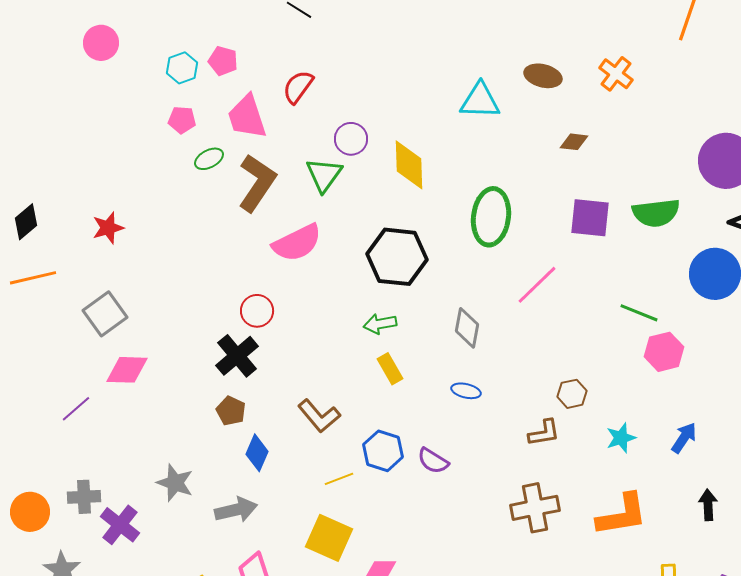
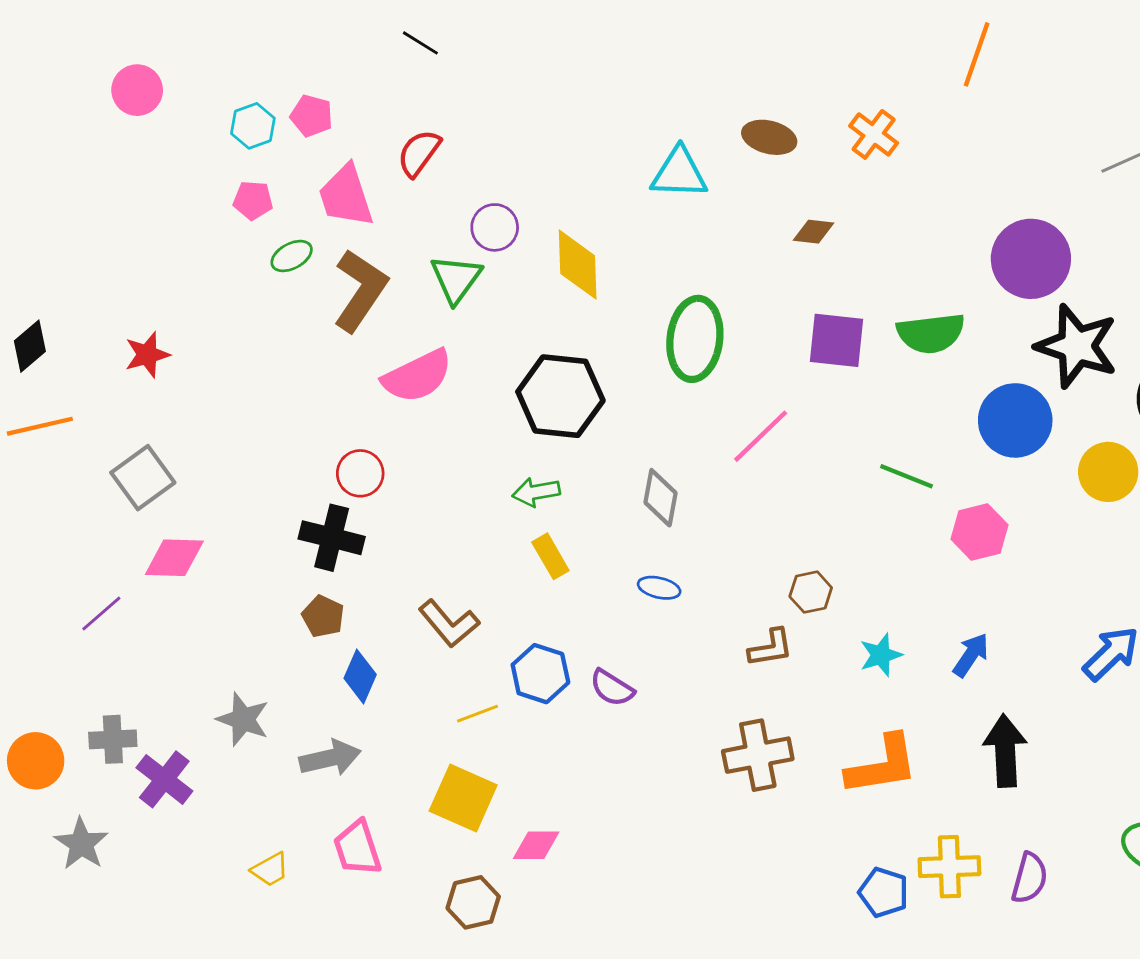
pink hexagon: (664, 352) -> (979, 532), moved
black cross: (237, 356) -> (332, 538), turned -36
black arrow: (708, 505) -> (1005, 751), size x1.6

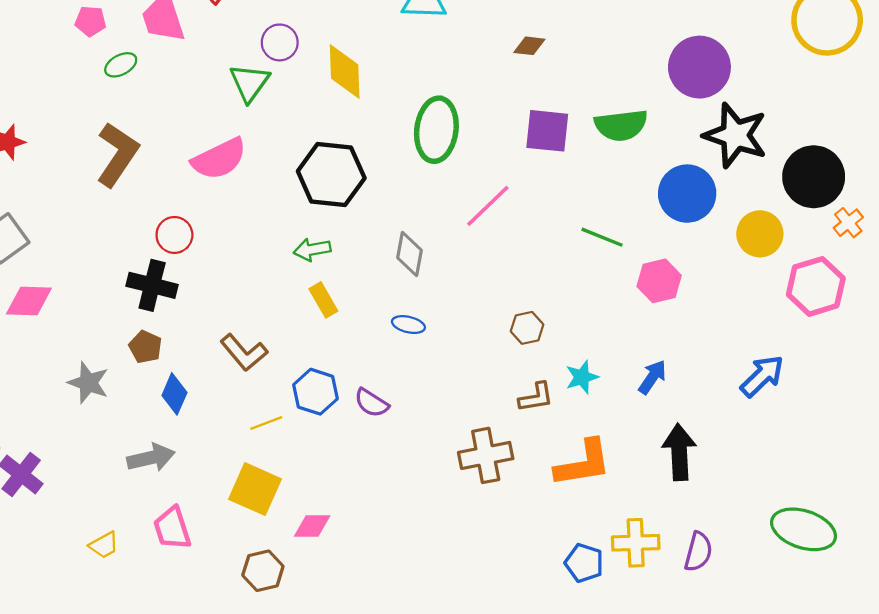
brown L-shape: (360, 290) -> (117, 154), moved
brown L-shape: (771, 648) -> (536, 397), moved
gray star: (243, 719) -> (88, 383), moved

